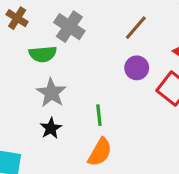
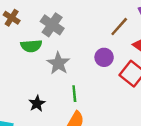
brown line: (136, 28) -> (119, 27), moved
gray star: (51, 93) -> (58, 63), moved

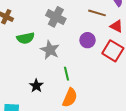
gray cross: (52, 25) -> (56, 17), moved
brown line: (119, 27) -> (97, 13), turned 72

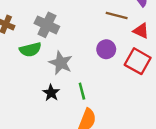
gray cross: (56, 17) -> (47, 25), moved
black star: (36, 86) -> (51, 93), moved

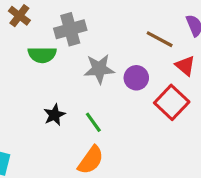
gray cross: (47, 25) -> (70, 29), turned 35
gray star: (61, 63) -> (99, 69), moved, turned 30
green line: (82, 91) -> (93, 122), turned -35

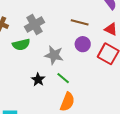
brown line: (160, 39) -> (80, 22), moved
gray star: (99, 69) -> (54, 55), moved, turned 30

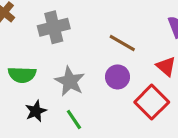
green semicircle: (21, 45) -> (22, 75), moved

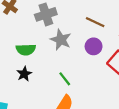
gray star: (70, 81) -> (61, 40), moved
black star: (36, 111) -> (24, 74), moved

